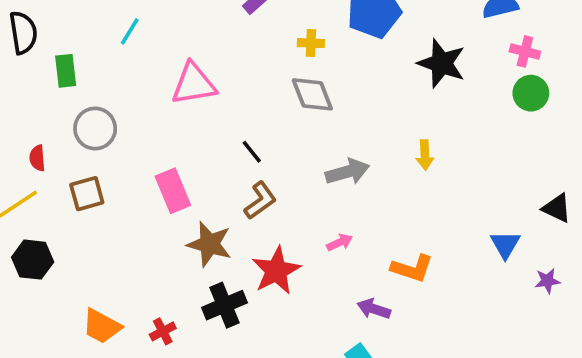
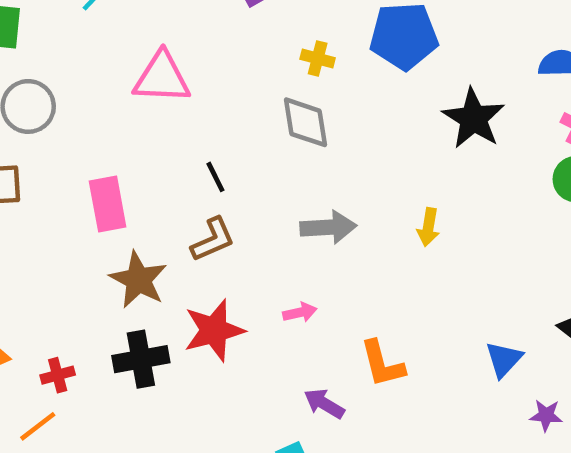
orange L-shape: (412, 268) -> (382, 364), turned 45

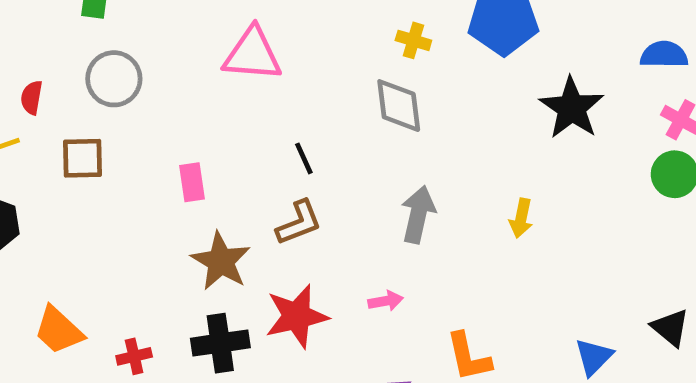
pink rectangle: (108, 204) -> (192, 182), size x0.7
gray arrow: (328, 227) -> (418, 214), turned -76

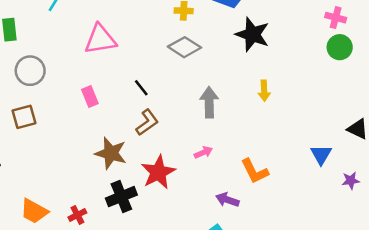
gray diamond: (399, 106) -> (184, 47), turned -36
black star: (572, 108) -> (252, 34), moved
pink rectangle: (192, 182) -> (90, 96), moved

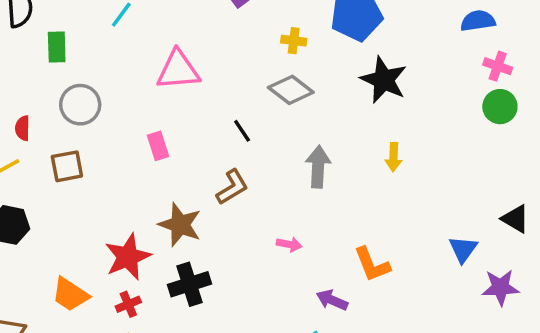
black line: (141, 88) -> (242, 131), moved
pink arrow: (203, 152) -> (289, 244), moved, turned 30
red star: (158, 172) -> (128, 257), moved
purple star: (351, 180) -> (500, 287), size x1.5

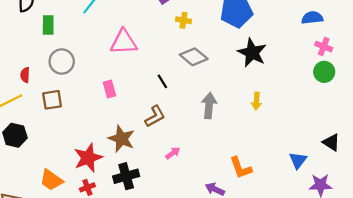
yellow cross: (294, 41) -> (184, 20), moved
pink arrow: (289, 244) -> (173, 153), moved, turned -48

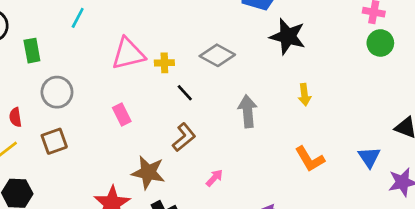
yellow cross: (184, 20) -> (164, 63), moved
orange L-shape: (241, 168) -> (310, 159), moved

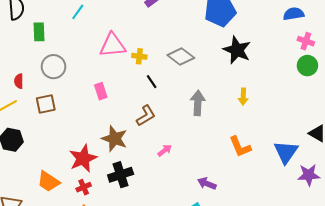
blue triangle: (369, 157) -> (286, 152), size x1.4

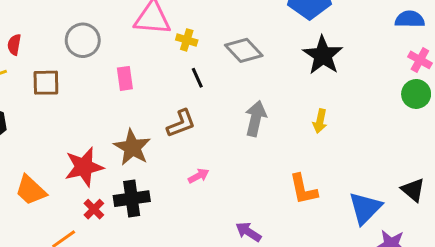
gray circle: (53, 67) -> (83, 40), moved
red cross: (84, 187) -> (94, 209), moved, turned -32

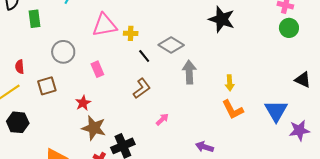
gray diamond: (244, 50) -> (171, 45), moved
yellow arrow: (320, 121) -> (230, 83), moved
brown star: (132, 147) -> (94, 128), moved
red star: (84, 167) -> (83, 103), moved, size x0.6
black triangle: (413, 190) -> (303, 80), moved

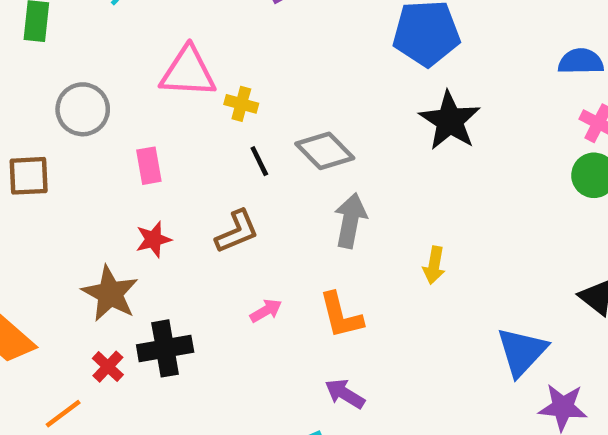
red star: (83, 103) -> (153, 239), moved
orange L-shape: (233, 110) -> (341, 315), moved

